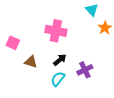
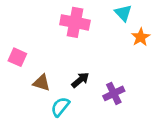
pink cross: (56, 31) -> (75, 22), moved
cyan semicircle: (58, 79) -> (60, 107), moved

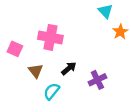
pink cross: (75, 22) -> (50, 37), moved
brown triangle: (41, 83) -> (36, 71), turned 35

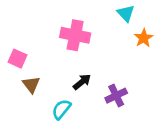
pink cross: (50, 37) -> (75, 35), moved
brown triangle: (36, 71) -> (31, 85), moved

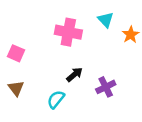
cyan triangle: (126, 13) -> (106, 20), moved
brown triangle: (31, 85) -> (16, 88), moved

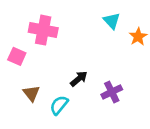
pink cross: (68, 32) -> (43, 30), moved
brown triangle: (16, 88) -> (31, 93), moved

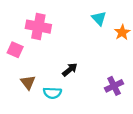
purple cross: (112, 92) -> (114, 86), moved
cyan semicircle: (59, 105) -> (52, 93), turned -126

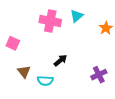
cyan triangle: (99, 18) -> (77, 16), moved, turned 32
pink cross: (38, 27) -> (50, 21), moved

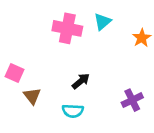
pink square: (13, 43) -> (15, 73), moved
cyan semicircle: (45, 81) -> (73, 111), moved

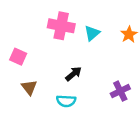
cyan triangle: (102, 22) -> (92, 33), moved
pink square: (15, 73) -> (18, 57), moved

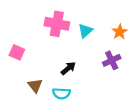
brown triangle: (29, 87) -> (35, 85), moved
purple cross: (120, 91) -> (112, 60), moved

